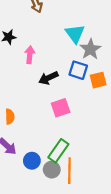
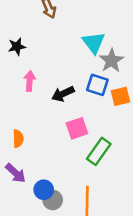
pink arrow: (30, 55) -> (30, 81), moved
green rectangle: (58, 151) -> (99, 151), moved
gray circle: (52, 170) -> (53, 200), moved

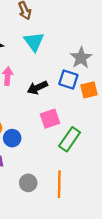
cyan triangle: (94, 43) -> (34, 42), moved
blue circle: (44, 190) -> (12, 138), moved

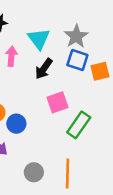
cyan triangle: (34, 42) -> (39, 39), moved
gray star: (81, 58) -> (76, 36), moved
black arrow: (37, 88) -> (44, 69), turned -30

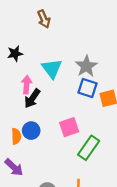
black arrow: (44, 69) -> (32, 98), moved
blue circle: (16, 124) -> (31, 131), moved

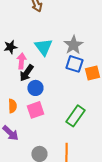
black star: (15, 54) -> (10, 47), moved
pink square: (69, 127) -> (35, 110), moved
blue circle: (31, 131) -> (35, 88), moved

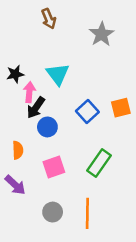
gray star: (73, 45) -> (102, 34), moved
blue square: (74, 64) -> (87, 112), moved, turned 30
pink square: (35, 110) -> (54, 167), moved

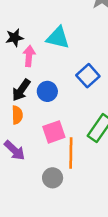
cyan triangle: (58, 74) -> (58, 38), turned -40
black arrow: (36, 108) -> (21, 90), moved
orange line: (87, 213) -> (71, 153), moved

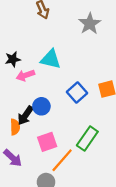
pink arrow: (29, 56) -> (25, 75), turned -114
black arrow: (21, 90) -> (25, 115), moved
orange line: (71, 153) -> (62, 160), turned 40

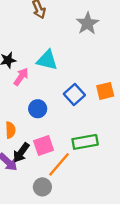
pink arrow: (25, 75) -> (21, 77), turned 144
black arrow: (25, 115) -> (21, 153), moved
green rectangle: (87, 138) -> (85, 142), turned 45

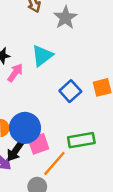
gray star: (87, 23) -> (65, 18), moved
cyan triangle: (47, 60) -> (42, 56), turned -50
blue circle: (38, 109) -> (25, 128), moved, size x1.6

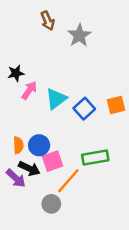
cyan triangle: (42, 56) -> (56, 99), moved
blue circle: (25, 128) -> (39, 145), size x0.7
black arrow: (15, 151) -> (29, 168), turned -100

